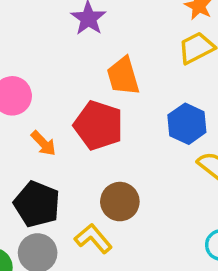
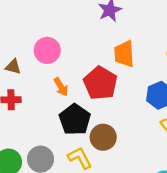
black pentagon: (37, 204) -> (75, 120), moved

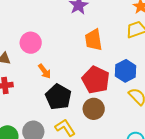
red pentagon: (100, 83) -> (96, 80), moved
brown circle: (103, 137) -> (94, 109), moved

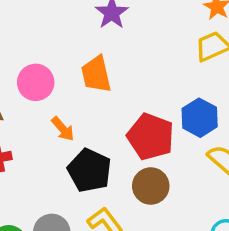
orange trapezoid: (94, 40) -> (96, 74), moved

